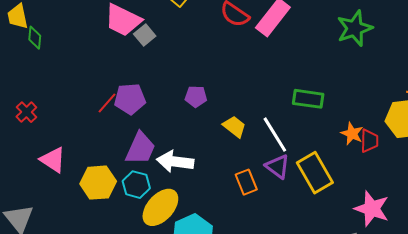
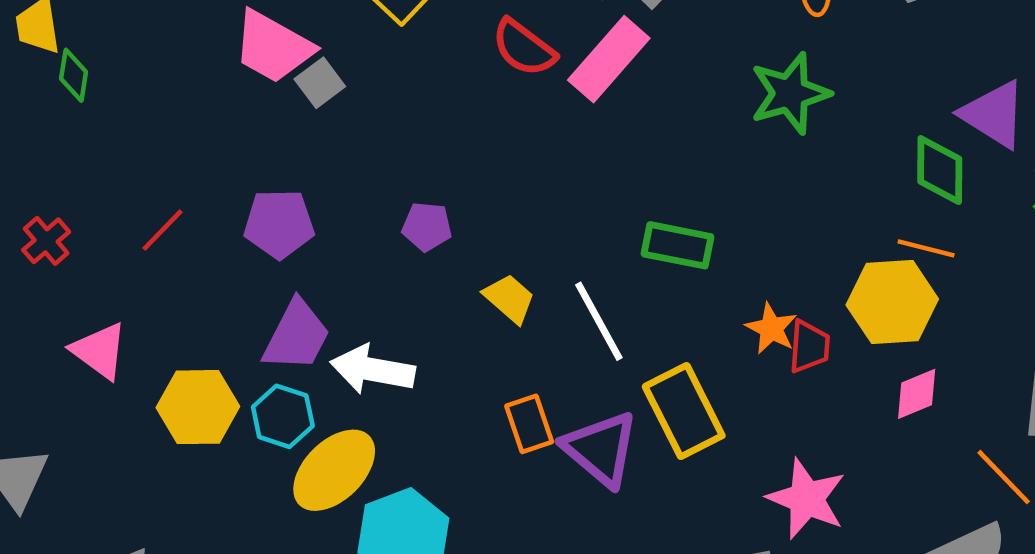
red line: (107, 103) -> (163, 230), moved
purple triangle: (278, 166) -> (601, 449), moved, size x1.4

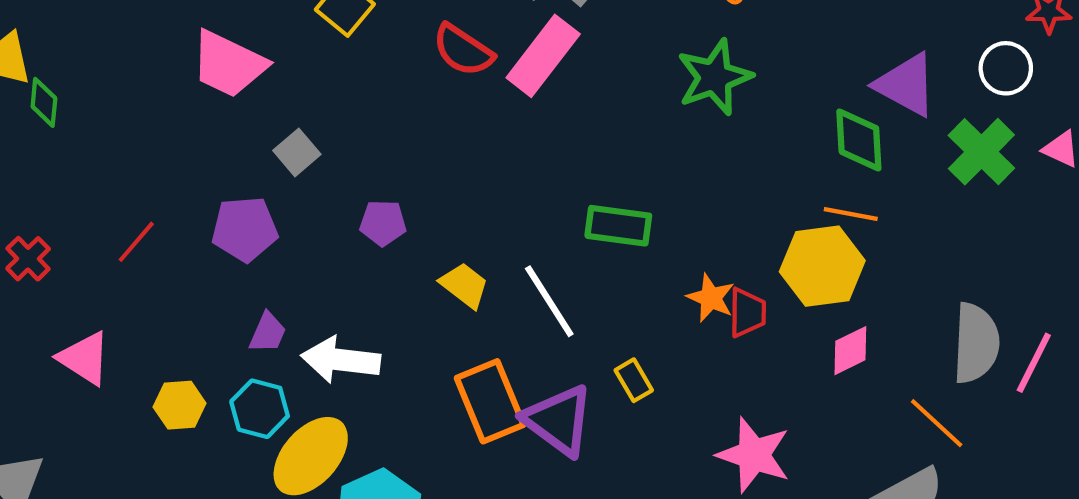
gray square: (320, 83) -> (297, 152), moved
purple trapezoid: (297, 336) -> (268, 333), size x0.6
yellow hexagon: (198, 407) -> (180, 405), size x0.7
yellow rectangle: (684, 411) -> (634, 380), size x0.5
orange rectangle: (529, 424) -> (490, 401), size x1.5

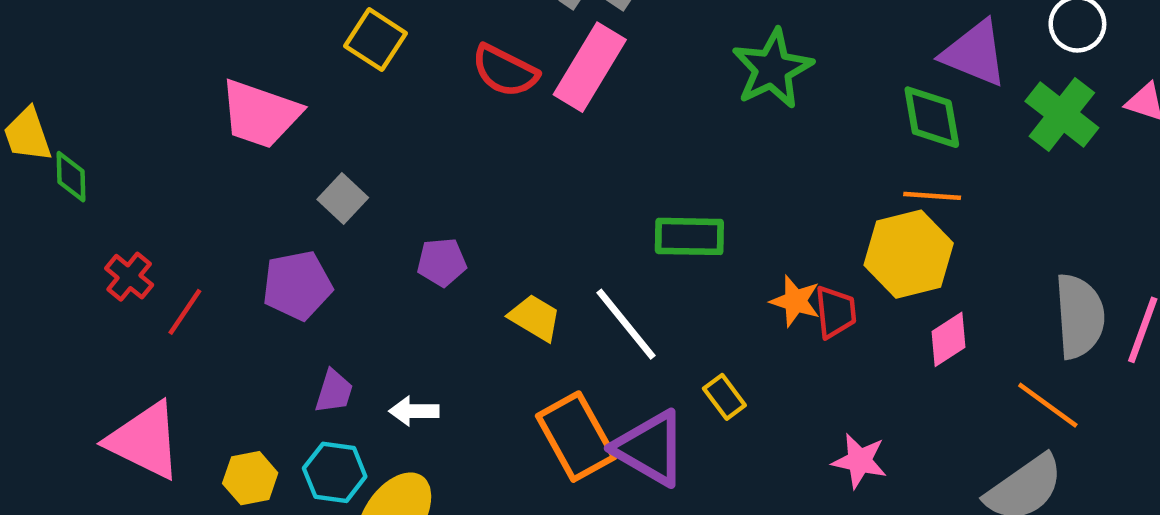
red cross: (28, 259) -> (129, 277), moved
pink triangle: (84, 358) -> (144, 441), size x1.4
white arrow: (341, 360) -> (414, 411), size x0.6
pink star: (754, 455) -> (860, 461), size x0.7

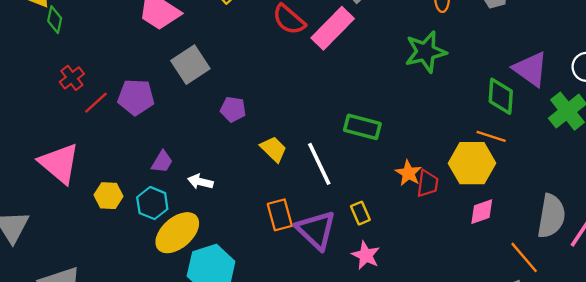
gray square: (343, 198) -> (190, 65), size x1.5
purple pentagon: (297, 285) -> (136, 97), moved
orange rectangle: (576, 437) -> (280, 215), size x0.7
pink star: (860, 461) -> (366, 255), moved

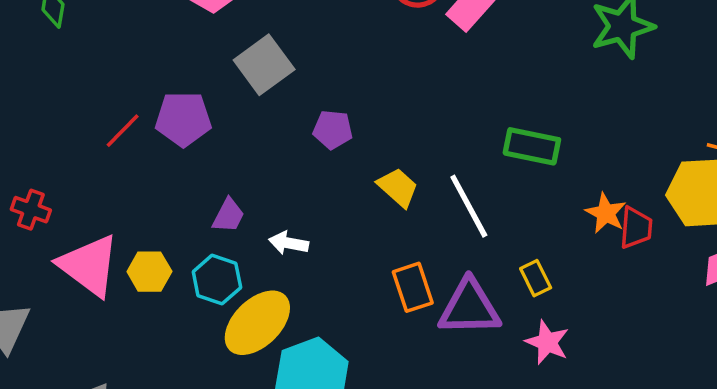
red cross: (72, 78) -> (31, 210), moved, turned -30
pink triangle: (59, 163) -> (89, 266), moved
purple triangle: (316, 230) -> (469, 308), turned -42

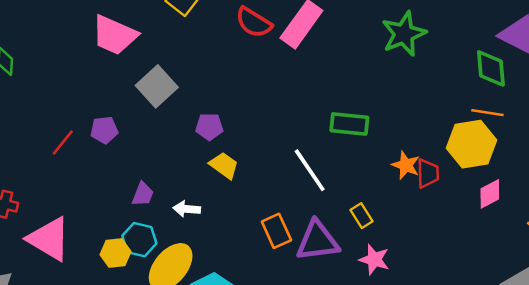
purple pentagon: (183, 119) -> (104, 130), size x0.7
yellow trapezoid: (398, 187) -> (224, 165), moved
yellow hexagon: (149, 272) -> (115, 253), moved

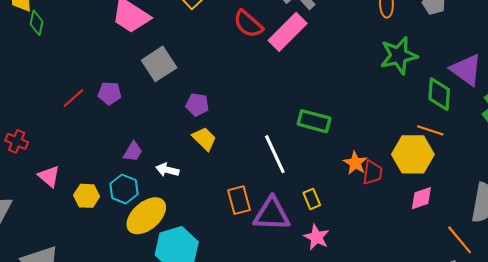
green star: (404, 34) -> (399, 55), moved
pink triangle: (49, 239) -> (49, 176), size x0.6
yellow hexagon: (115, 253) -> (87, 196), moved

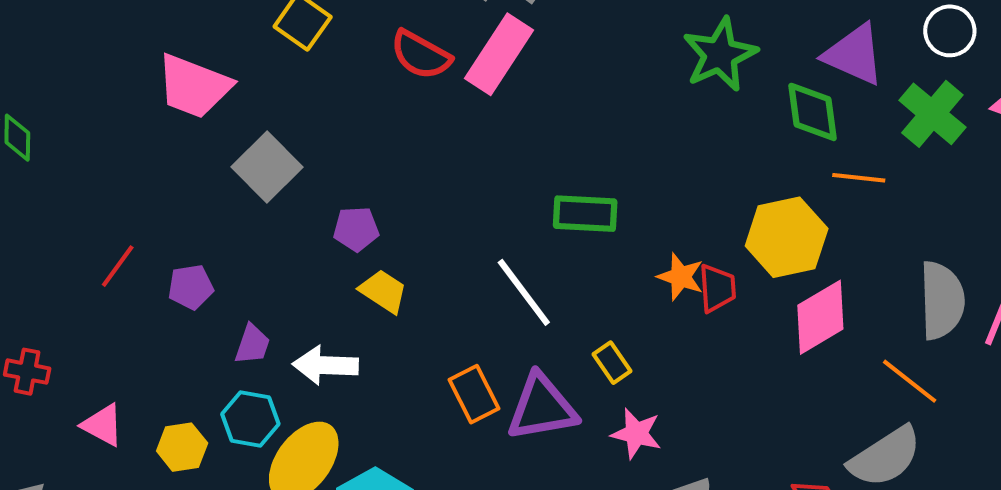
purple pentagon: (110, 93) -> (191, 287), moved
orange line: (430, 130) -> (859, 178), moved
white arrow: (167, 170) -> (325, 365), size x1.4
pink diamond: (421, 198) -> (820, 317), size x1.5

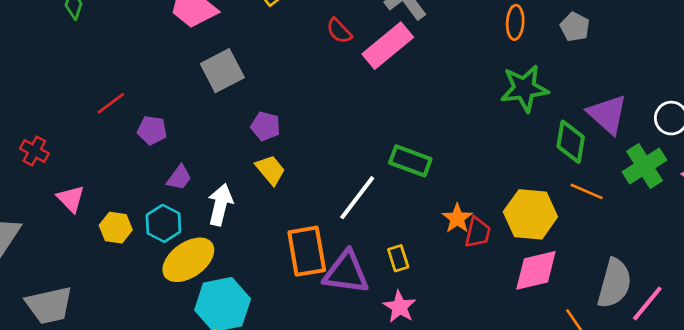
red semicircle: (421, 55) -> (339, 31), size x0.7
white line: (524, 292) -> (357, 198), turned 57
white arrow: (325, 365) -> (220, 205), turned 84
orange rectangle: (474, 394) -> (307, 251), size x1.4

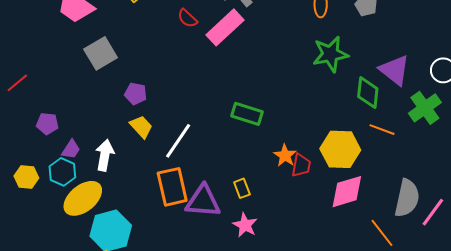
purple pentagon: (152, 130) -> (47, 124), moved
purple trapezoid: (179, 178) -> (71, 149), moved
white line: (357, 198) -> (178, 141), moved

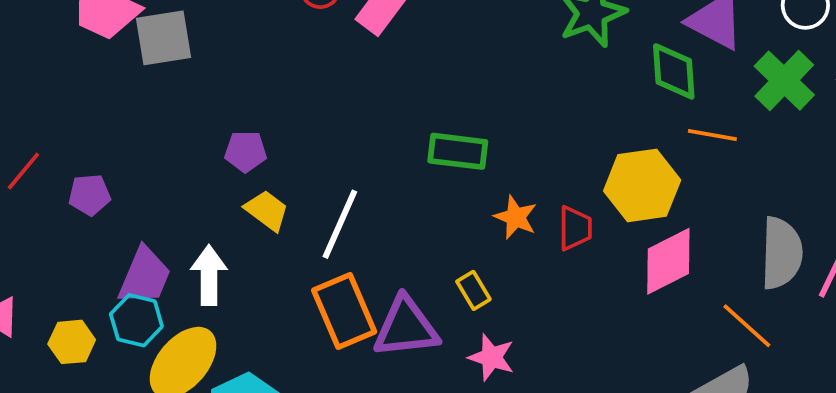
gray square: (101, 53) -> (164, 38), moved, turned 32
purple pentagon: (47, 124) -> (90, 195), moved
purple trapezoid: (71, 149) -> (145, 276), size x1.6
orange star: (285, 155) -> (516, 217), moved

